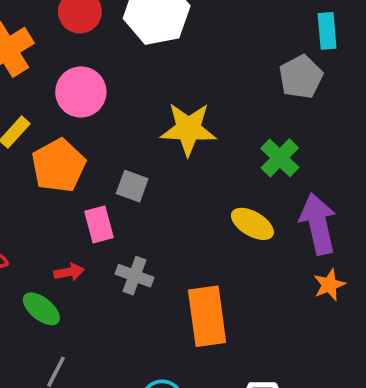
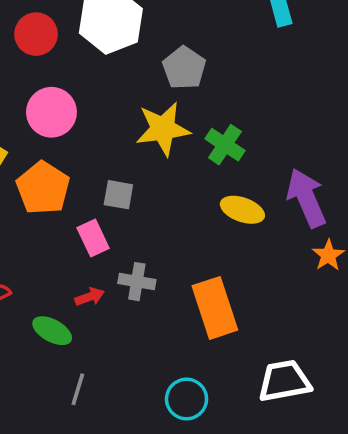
gray pentagon: (301, 77) -> (184, 68), moved
green cross: (280, 158) -> (225, 145), moved
red arrow: (69, 272) -> (90, 297), moved

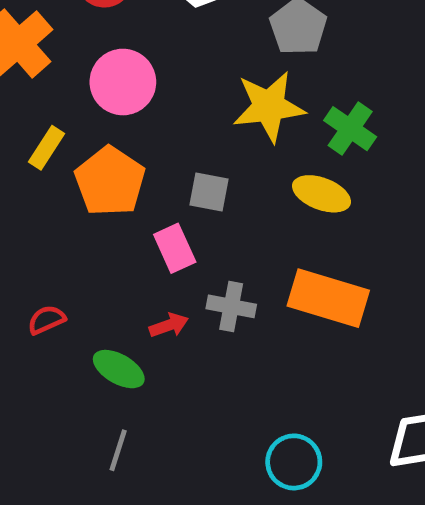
yellow ellipse: (242, 210) -> (321, 194), moved
orange rectangle: (215, 308) -> (328, 298), moved, turned -56
gray line: (78, 389) -> (118, 450), moved

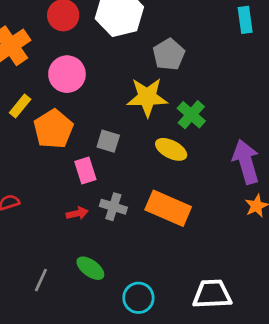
green ellipse: (119, 369) -> (90, 268), moved

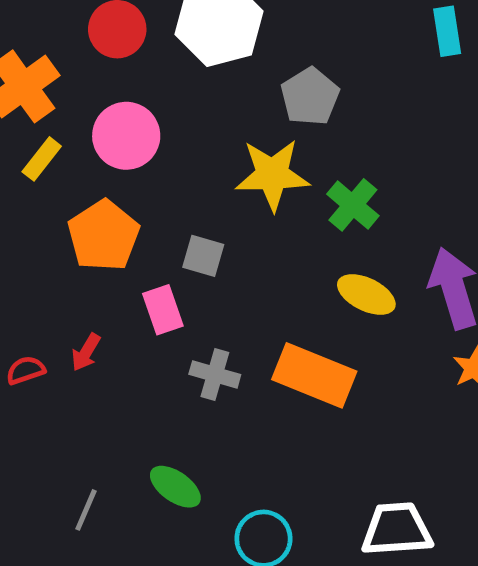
yellow rectangle: (20, 106) -> (42, 159), moved
yellow ellipse: (171, 149) -> (366, 294), moved
red arrow: (77, 213) -> (86, 352), moved, turned 135

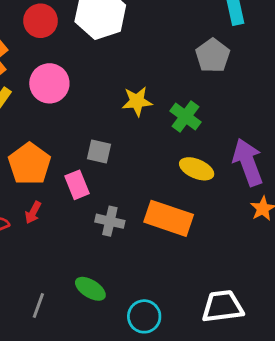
gray pentagon: (310, 96) -> (213, 56), moved
yellow star: (272, 175) -> (137, 101), size x0.7
orange pentagon: (103, 236) -> (29, 164), moved

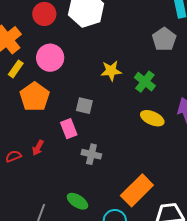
orange pentagon: (29, 164) -> (35, 97), moved
orange rectangle: (169, 218) -> (137, 190), moved, turned -64

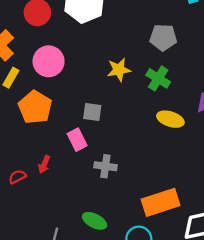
gray pentagon: (164, 39) -> (163, 37), moved, turned -30
orange rectangle: (137, 190) -> (161, 202), turned 32

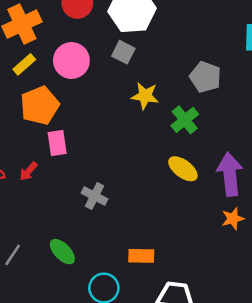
gray square: (92, 112) -> (123, 52), moved
pink rectangle: (77, 140) -> (57, 143), moved
orange rectangle: (161, 202) -> (141, 256), size x0.6

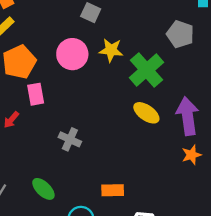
pink circle: (71, 60) -> (72, 54), moved
gray pentagon: (205, 77) -> (180, 34), moved
green cross: (185, 120) -> (146, 70), size x1.4

